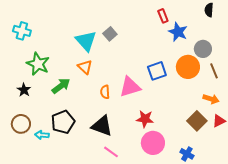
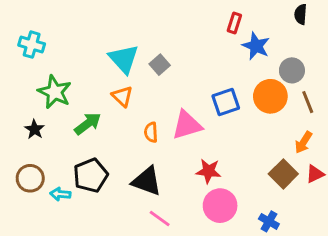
red rectangle: (163, 16) -> (234, 23), turned 40
gray square: (110, 34) -> (160, 65), moved
orange arrow: (211, 99) -> (303, 142), turned 105

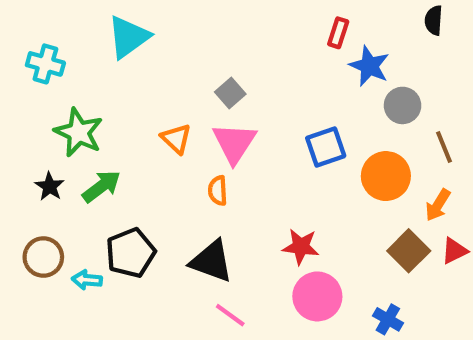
cyan triangle: (124, 59) -> (128, 37), moved, turned 36
gray circle: (292, 70) -> (403, 105), moved
orange circle: (270, 96) -> (386, 176), moved
green arrow: (88, 124) -> (101, 186), moved
pink triangle: (187, 125) -> (234, 143), moved, turned -40

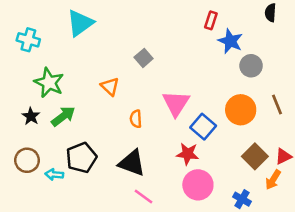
pink triangle: (234, 143) -> (176, 103), moved
blue square: (326, 147) -> (203, 127), moved, turned -30
brown line: (444, 147) -> (277, 105), moved
orange arrow: (438, 205) -> (273, 180), moved

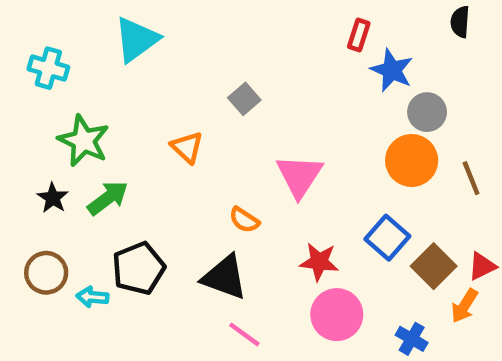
orange circle: (241, 110) -> (412, 160), moved
orange semicircle: (136, 119) -> (244, 220), moved, turned -54
blue square: (203, 127) -> (387, 238), moved

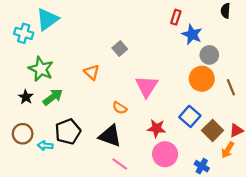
cyan triangle: (136, 39) -> (47, 19), moved

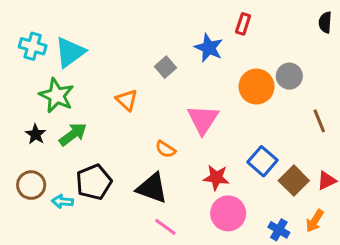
black semicircle: (225, 11) -> (325, 22), moved
cyan triangle: (47, 19) -> (70, 52), moved
blue star: (192, 34) -> (209, 48), moved
orange circle: (202, 79) -> (256, 87), moved
orange arrow: (228, 150) -> (315, 221), moved

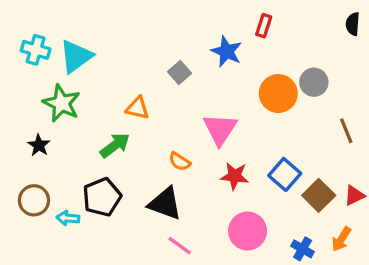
orange triangle: (127, 100) -> (138, 108), turned -30
green arrow: (73, 134) -> (115, 145), moved
red star: (216, 178) -> (235, 176), moved

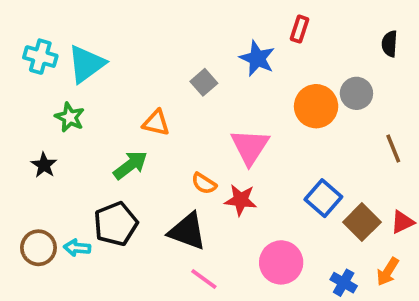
black semicircle: (353, 24) -> (390, 44), moved
green star: (61, 103) -> (70, 117), size x0.7
red star: (235, 176) -> (241, 200), moved
brown circle: (34, 200) -> (38, 248), moved

